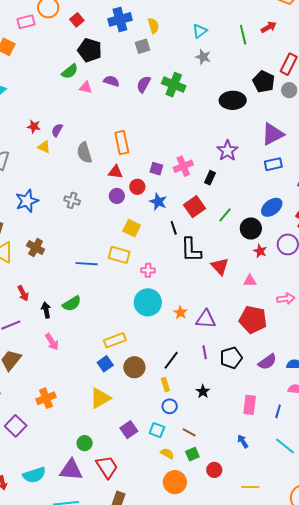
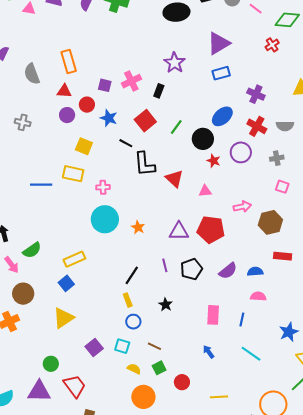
black line: (174, 228) -> (126, 143), turned -40
green semicircle: (72, 304) -> (32, 250), moved
purple triangle: (206, 319) -> (179, 231), moved
brown circle: (134, 367) -> (23, 294), moved

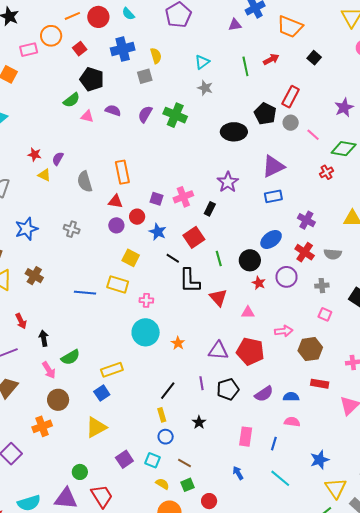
green line: (176, 127) -> (219, 258), moved, turned -56

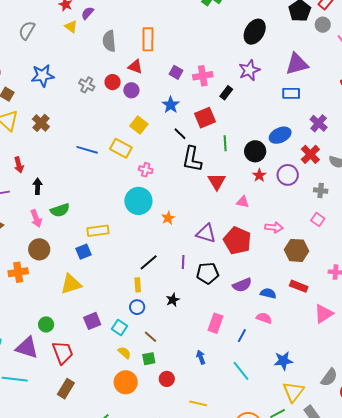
black ellipse: (234, 132) -> (255, 32), moved, turned -70
red circle: (137, 217) -> (113, 82), moved

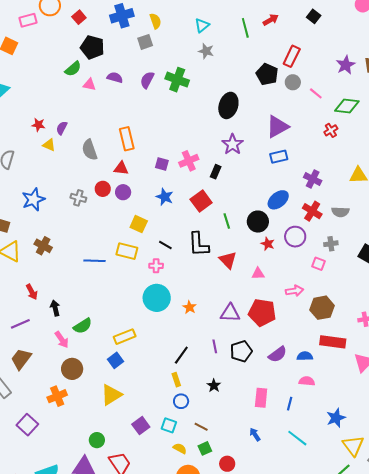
black line: (180, 134) -> (165, 245), moved
pink square: (318, 219) -> (318, 264), moved
red rectangle: (299, 286) -> (333, 342), size x1.4

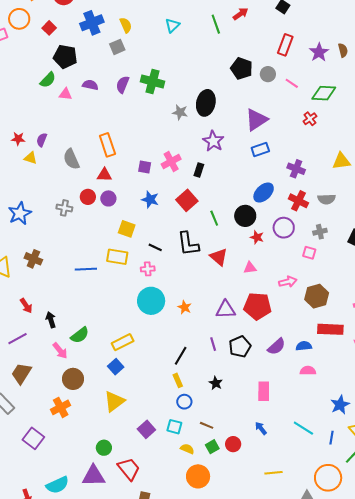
gray star: (206, 51) -> (180, 112), moved
red rectangle: (292, 56) -> (285, 45), moved
blue line: (290, 404) -> (331, 438), moved
red circle: (227, 464) -> (233, 444), moved

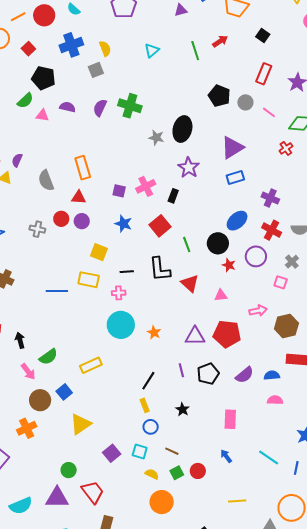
gray cross: (320, 232) -> (292, 262), turned -32
black line: (155, 247) -> (127, 272), turned -32
blue square: (116, 367) -> (64, 392), moved

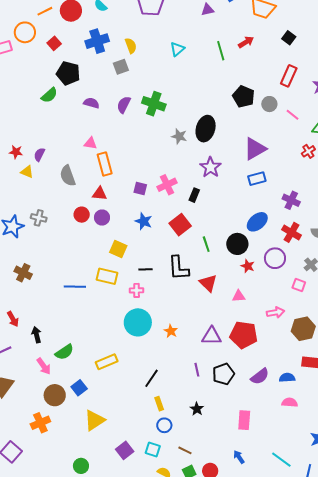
pink triangle: (42, 115) -> (90, 143), moved
gray cross: (37, 229) -> (39, 218), moved
black line: (148, 381) -> (152, 378), moved

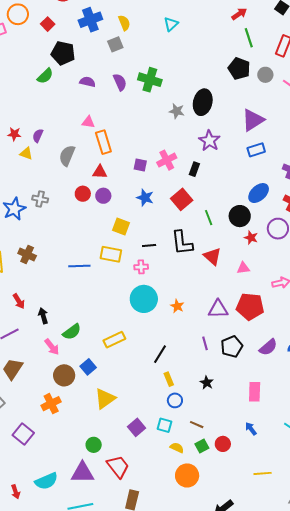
green line: (221, 51) -> (249, 38), moved
purple semicircle: (124, 105) -> (120, 82), turned 132
gray semicircle: (68, 176) -> (67, 156), turned 45

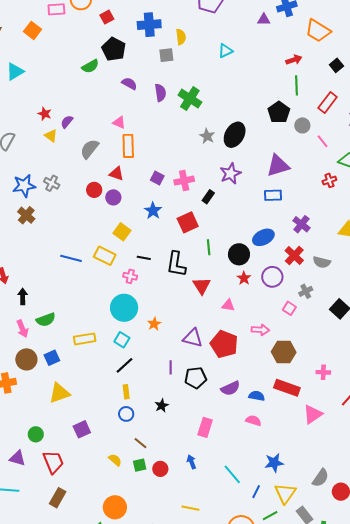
brown cross: (27, 254) -> (26, 215), moved
cyan square: (164, 425) -> (122, 340), moved
purple triangle: (83, 473) -> (17, 458), size x0.7
orange circle: (187, 475) -> (115, 507), moved

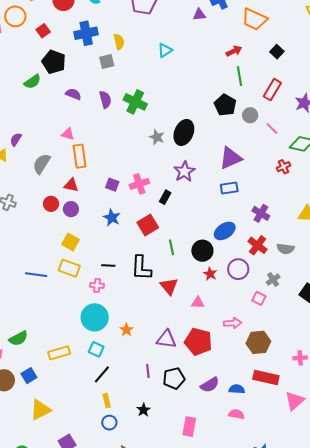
yellow square: (122, 232) -> (71, 242), moved

